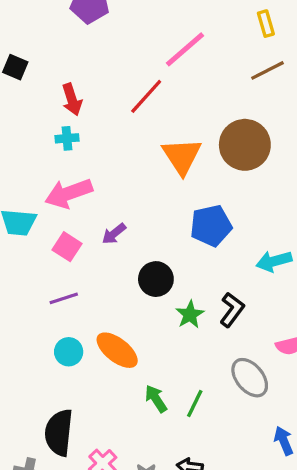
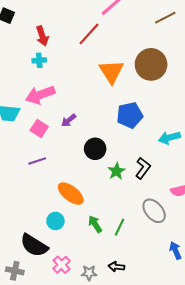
cyan circle: (69, 352) -> (55, 221), moved
black semicircle: (59, 433) -> (34, 245), turned -64

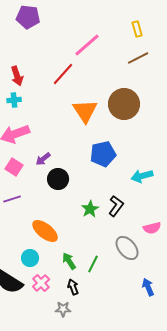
black circle: (95, 149) -> (58, 179), moved
pink cross: (62, 265) -> (41, 283), moved
black arrow: (116, 267) -> (73, 287), moved, turned 63

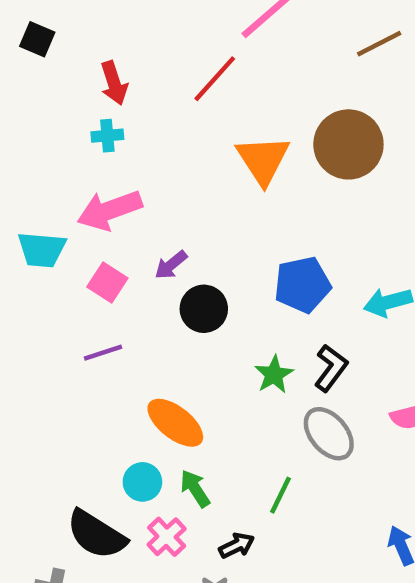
blue pentagon: (103, 154) -> (302, 285), moved
gray ellipse: (127, 248) -> (329, 434), moved
green arrow: (69, 261) -> (195, 489), moved
black arrow: (73, 287) -> (237, 545), turned 84

